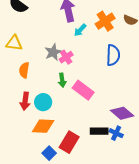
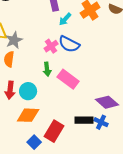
gray star: (53, 52) -> (14, 40), moved
blue semicircle: (113, 55) -> (69, 44), moved, turned 115

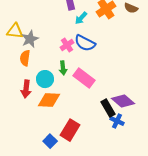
cyan circle: (28, 91) -> (45, 79), moved
orange diamond: (28, 115) -> (49, 100), moved
black rectangle: (84, 120) -> (108, 108), moved, turned 60

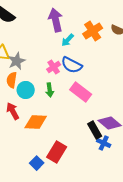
pink rectangle: (84, 78) -> (81, 92), moved
cyan circle: (45, 79) -> (26, 90), moved
red arrow: (26, 89) -> (13, 111), turned 144

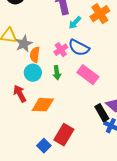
orange semicircle: (12, 80) -> (35, 55), moved

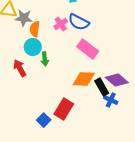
gray star: (24, 44) -> (24, 18), turned 30
green arrow: (57, 73) -> (45, 59), moved
orange diamond: (43, 105) -> (84, 79), moved

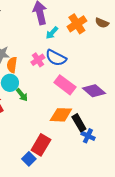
green arrow: (45, 59) -> (22, 95), turned -32
purple diamond: (117, 80) -> (94, 91), moved
blue square: (44, 120) -> (29, 159), moved

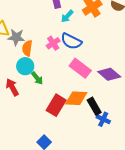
red rectangle: (41, 145) -> (56, 105), moved

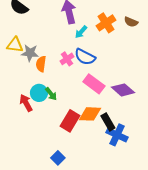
cyan circle: (25, 66) -> (39, 93), moved
blue cross: (103, 119) -> (117, 135), size x1.5

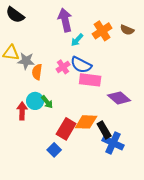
pink rectangle: (94, 84) -> (90, 80), moved, turned -30
red arrow: (26, 103) -> (22, 111), turned 30
blue square: (58, 158) -> (54, 150), moved

